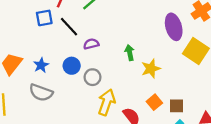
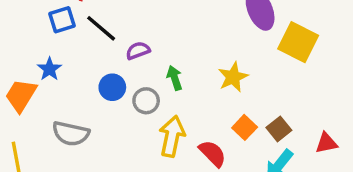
green arrow: (130, 53) -> (175, 78), moved
blue star: (41, 65) -> (50, 69), moved
brown square: (177, 106) -> (279, 129), turned -32

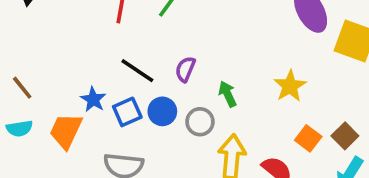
blue square: (62, 20) -> (127, 112), moved
black line: (101, 28) -> (137, 71), moved
purple semicircle: (138, 51) -> (185, 69), turned -40

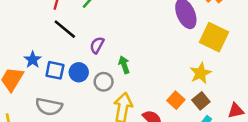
black line: (137, 71) -> (65, 29), moved
yellow star: (290, 86) -> (201, 73), moved
blue square: (127, 112) -> (55, 70), turned 30

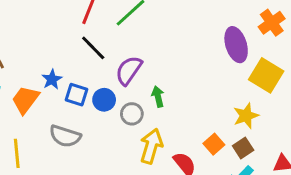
purple semicircle: (97, 45) -> (129, 70), size x1.5

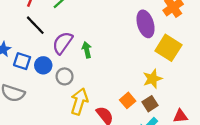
green arrow: (158, 97) -> (87, 50), moved

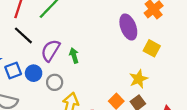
yellow square: (168, 48) -> (152, 48), size x0.7
blue square: (22, 61) -> (13, 71), turned -35

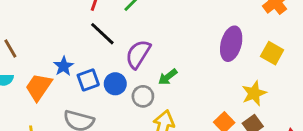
purple ellipse: (128, 27) -> (231, 44), moved, turned 35
green arrow: (74, 56) -> (168, 77), moved, turned -112

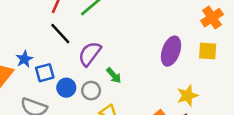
yellow square: (272, 53) -> (208, 51), moved, turned -30
green arrow: (168, 77) -> (114, 75), turned -98
blue circle: (115, 84) -> (66, 88), moved

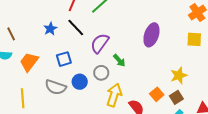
purple ellipse: (171, 51) -> (151, 35), moved
blue star: (24, 59) -> (50, 29), moved
blue circle: (66, 88) -> (80, 82), moved

